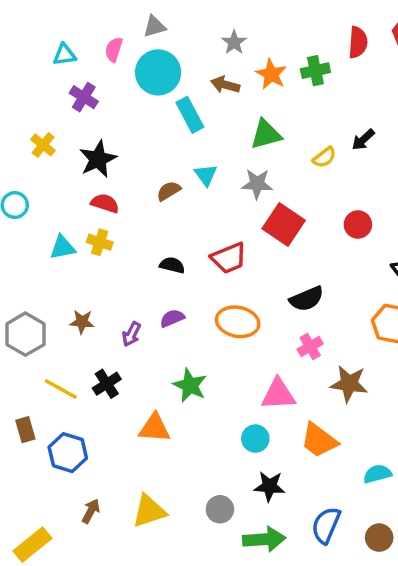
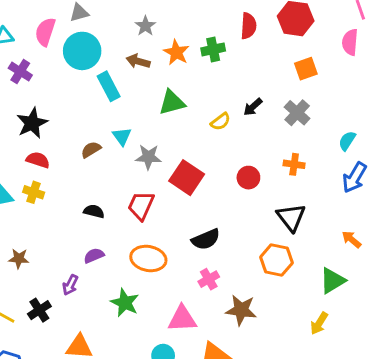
pink semicircle: (114, 49) -> (45, 32), size x1.4
gray star: (257, 184) -> (148, 157), moved
red trapezoid: (229, 258) -> (141, 206), turned 136
purple arrow: (132, 334) -> (70, 285), moved
green star: (190, 385) -> (125, 303), moved

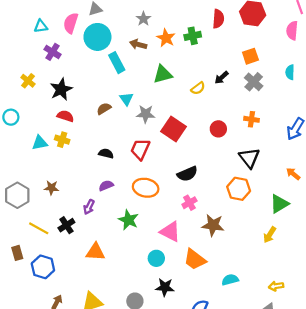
orange square: (306, 69) -> (250, 56), moved
cyan semicircle: (347, 141) -> (290, 72), moved, turned -32
pink triangle: (182, 319) -> (170, 232), turned 30

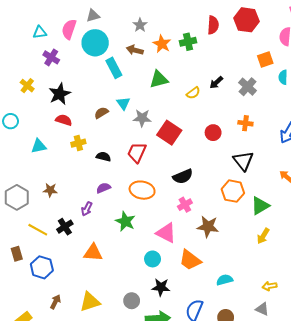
orange square: (250, 56) -> (265, 60), moved
yellow cross: (62, 140) -> (78, 143), moved, turned -32
green triangle: (279, 204) -> (260, 206), moved

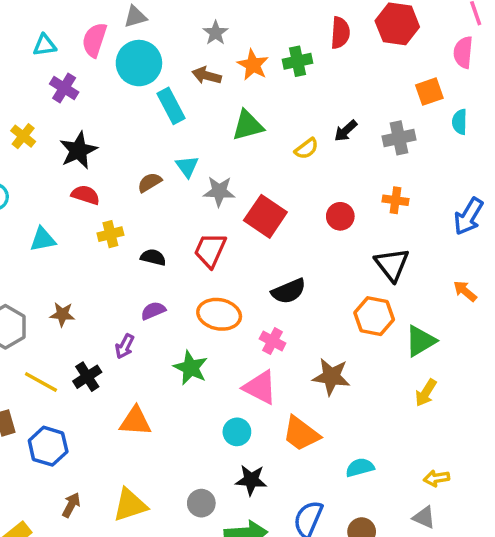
gray cross: (248, 87) -> (399, 138), turned 36
pink cross: (185, 205) -> (273, 341), moved, turned -32

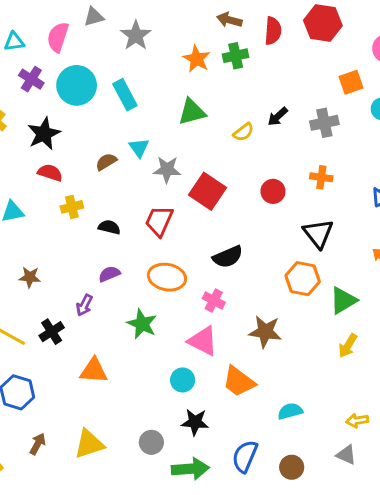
gray star: (216, 33) -> (136, 35), moved, size x1.4
cyan circle: (139, 63) -> (77, 85), moved
brown arrow: (207, 76) -> (229, 20), moved

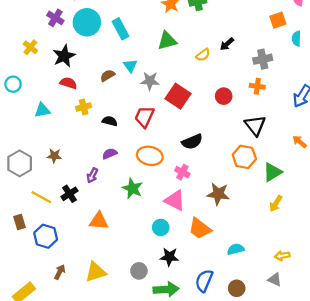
gray cross: (324, 123) -> (263, 59), moved

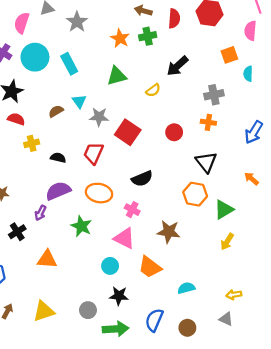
black arrow: (227, 44) -> (177, 66), moved, size x1.5
purple semicircle: (110, 154) -> (58, 191), size x1.6

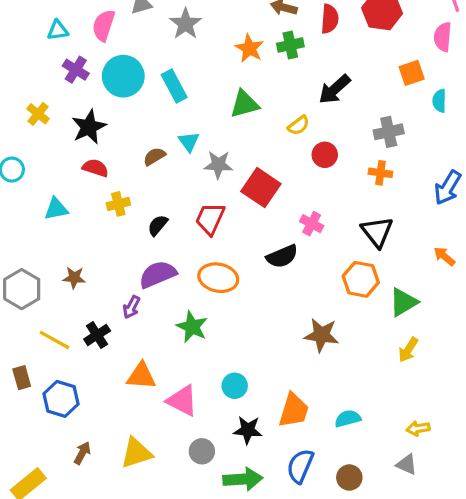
red circle: (174, 132) -> (325, 155), moved
black semicircle: (58, 158) -> (158, 225), turned -64
pink cross: (132, 210) -> (312, 224), moved
pink triangle: (124, 238) -> (182, 401), moved
orange trapezoid: (150, 267) -> (294, 410), moved, turned -110

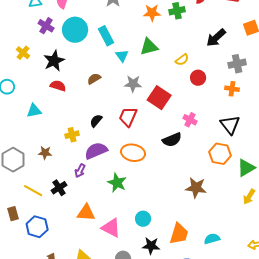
orange star: (249, 48) -> (152, 13), turned -30
black arrow: (335, 89) -> (216, 38), moved
cyan triangle: (189, 142) -> (122, 56), moved
yellow cross: (118, 204) -> (72, 135), moved

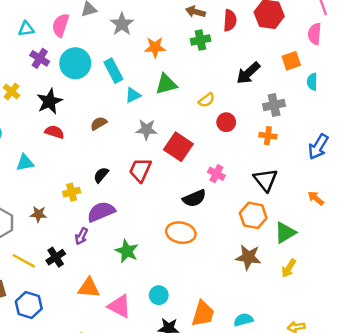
orange star: (152, 13) -> (155, 47), moved
cyan triangle: (122, 56) -> (133, 95), turned 40
orange ellipse: (133, 153) -> (181, 233), moved
brown star: (196, 188) -> (248, 257), moved

